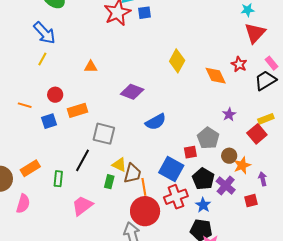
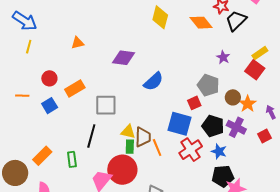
black trapezoid: (265, 80) -> (236, 21), moved
green rectangle: (109, 182) -> (130, 147), moved
red circle: (145, 211) -> (122, 170), moved

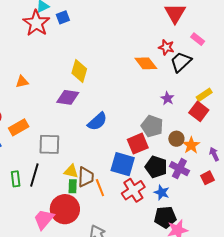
yellow diamond: (160, 17) -> (79, 71), moved
red square: (194, 103) -> (138, 144), size x1.5
green rectangle: (72, 159) -> (16, 179), moved

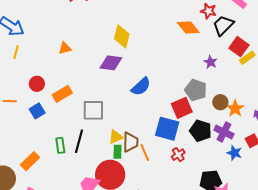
red square: (199, 111) -> (239, 47), moved
yellow triangle: (71, 171) -> (116, 137), turned -35
red cross: (133, 190) -> (178, 155), size x0.6
blue star: (162, 192) -> (234, 153), moved

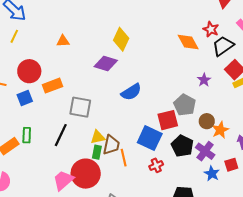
red circle: (37, 84) -> (29, 71), size x1.5
green rectangle: (60, 145) -> (27, 135), moved

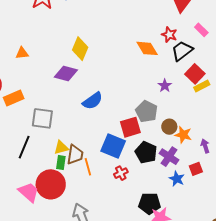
orange star: (220, 130) -> (183, 135), turned -30
pink trapezoid: (63, 180) -> (29, 192), turned 85

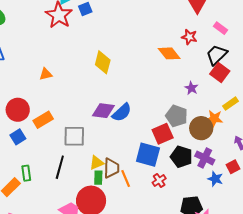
black trapezoid: (182, 51) -> (217, 55), moved
purple diamond: (66, 74) -> (103, 111), moved
yellow rectangle: (202, 86) -> (230, 104), moved
brown circle: (169, 127) -> (201, 128), size x1.5
orange star: (183, 135) -> (214, 119), moved

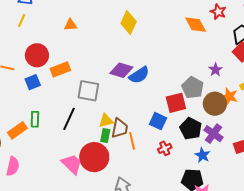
purple star: (191, 88) -> (215, 70), moved
blue square: (148, 155) -> (158, 121), size x0.7
blue star: (215, 179) -> (202, 155), moved

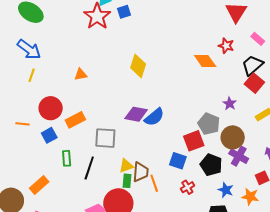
orange star: (229, 96) -> (250, 197), moved
green rectangle: (35, 119) -> (67, 158), moved
purple cross: (213, 134) -> (239, 156), moved

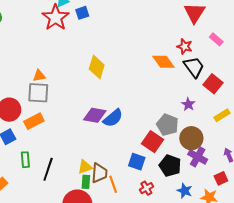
black trapezoid: (252, 65) -> (194, 67), moved, turned 95
gray square: (105, 138) -> (38, 93), moved
red square: (194, 141) -> (153, 142), turned -35

